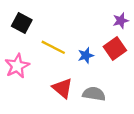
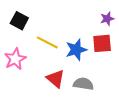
red square: (115, 49) -> (102, 43), turned 30
blue star: (86, 55) -> (76, 50), size x1.5

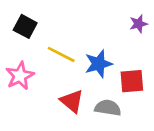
red square: (102, 43) -> (132, 81), moved

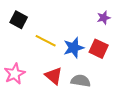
pink star: (20, 76) -> (15, 74), moved
red square: (132, 81) -> (99, 49), moved, turned 30

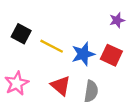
black square: (19, 20) -> (21, 34), moved
gray semicircle: (81, 81) -> (91, 91), turned 90

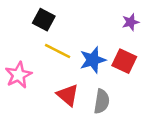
black square: (21, 34) -> (44, 20), moved
pink star: (17, 83) -> (19, 75), moved

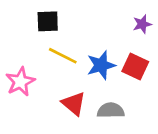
black square: (44, 20) -> (48, 21), turned -30
gray semicircle: (102, 101) -> (111, 110), turned -100

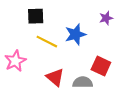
blue star: (101, 65) -> (75, 34), moved
red square: (135, 67) -> (101, 66), moved

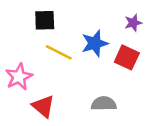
red square: (101, 66) -> (127, 57), moved
red triangle: (55, 77) -> (43, 106), moved

